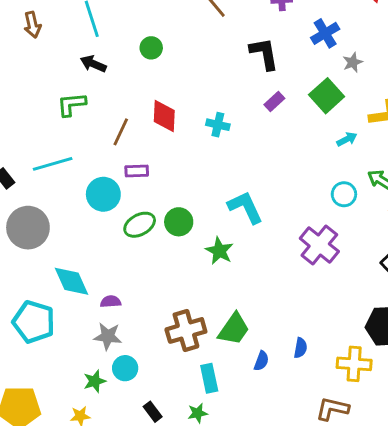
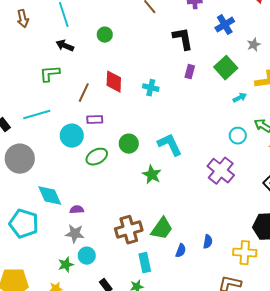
gray star: (353, 62) -> (254, 45), moved
purple rectangle: (274, 101) -> (190, 72), turned -32
green circle: (179, 222) -> (129, 144), moved

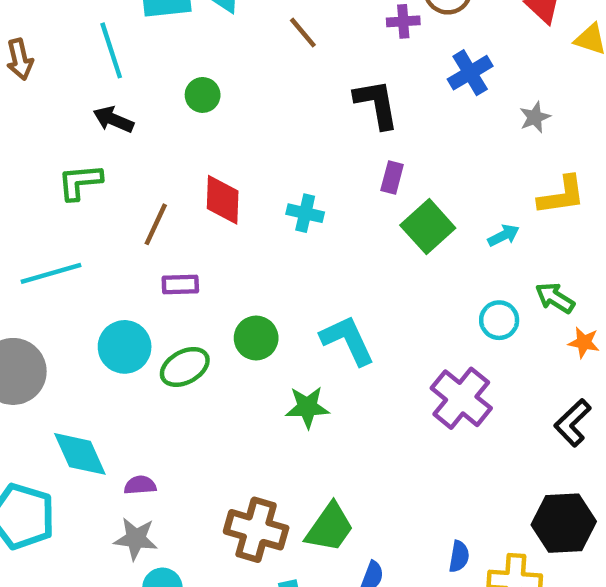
green square: (226, 68) -> (428, 227), moved
cyan circle: (72, 136) -> (125, 347), moved
green star: (152, 175) -> (307, 407), turned -30
brown cross: (129, 230) -> (256, 530), turned 32
blue semicircle: (208, 242) -> (459, 557), moved

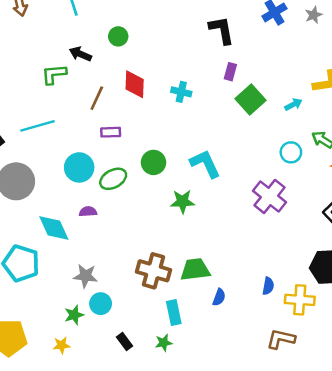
green circle: (203, 95) -> (118, 36), moved
gray star: (535, 117) -> (314, 15), moved
black arrow: (113, 120) -> (80, 54), moved
purple semicircle: (140, 485) -> (88, 212), moved
green trapezoid: (330, 528) -> (195, 270), turned -132

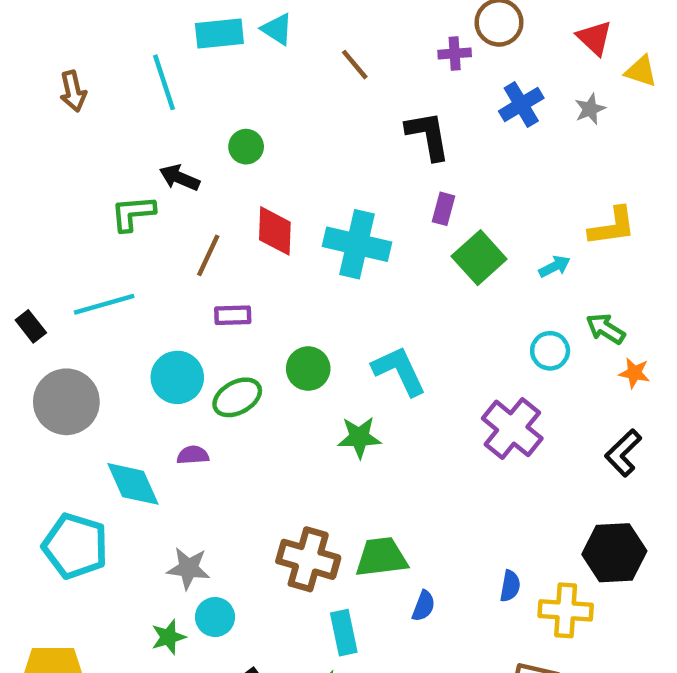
cyan cross: (181, 92) -> (357, 244), size x1.8

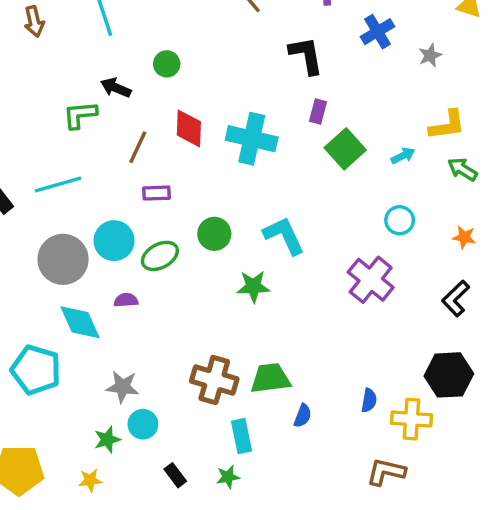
gray star: (590, 109) -> (430, 55), moved
green arrow: (605, 329) -> (462, 169), moved
gray circle: (66, 402) -> (63, 259), moved

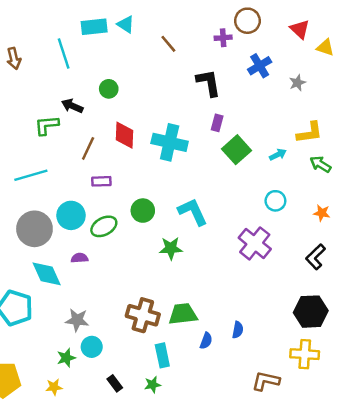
blue semicircle: (369, 400) -> (238, 330), moved
yellow cross: (411, 419) -> (305, 354), moved

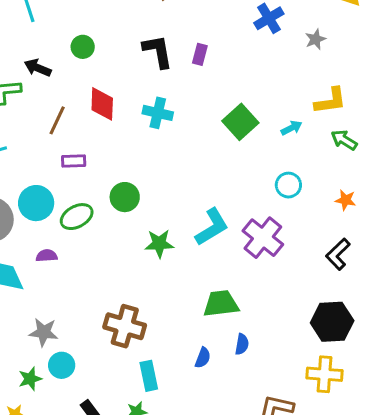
black L-shape: (209, 83) -> (158, 51), moved
purple rectangle: (217, 123) -> (200, 54), moved
cyan cross: (170, 142) -> (158, 113), size x0.7
cyan L-shape: (193, 212) -> (212, 227), moved, turned 84
green trapezoid: (183, 314) -> (221, 304), moved

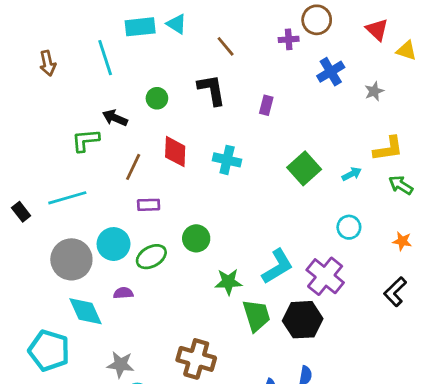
black L-shape: (158, 51) -> (212, 90), moved
green trapezoid: (221, 304) -> (256, 315), moved, turned 80
black hexagon: (332, 322) -> (303, 320), moved

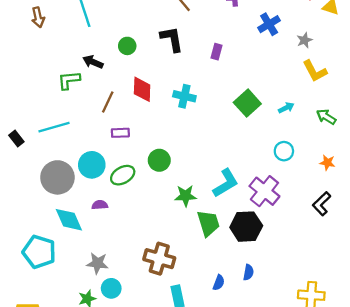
yellow L-shape: (388, 149) -> (315, 71), moved, turned 70

